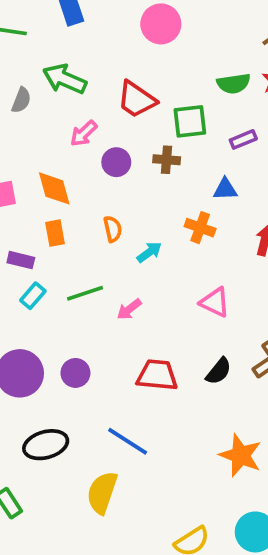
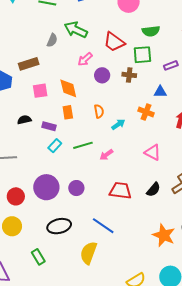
green semicircle: (234, 83) -> (151, 31), moved

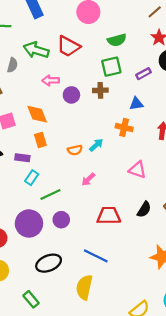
red trapezoid: (114, 42) -> (68, 46), moved
pink arrow: (85, 59) -> (51, 80), turned 49
orange semicircle: (99, 111) -> (75, 150), moved, turned 96
green line: (83, 145) -> (50, 194), moved

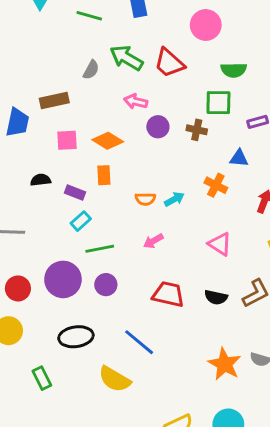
orange diamond: (37, 114) -> (108, 141), turned -50
black semicircle: (144, 209) -> (216, 297), turned 56
yellow semicircle: (84, 287) -> (115, 379), turned -85

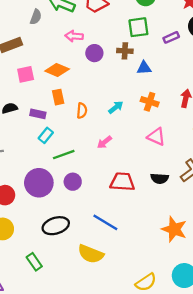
blue triangle: (239, 158) -> (144, 68), moved
orange cross: (216, 185) -> (150, 102), moved
orange semicircle: (145, 199) -> (82, 111), moved, turned -77

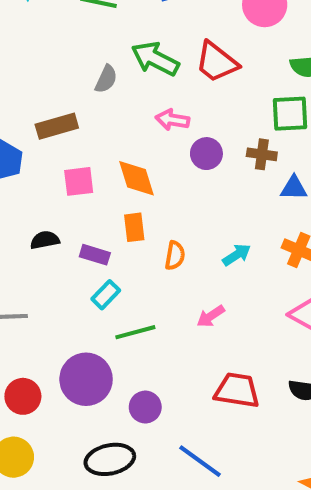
orange diamond: (57, 70) -> (136, 178), turned 45
purple circle: (73, 182) -> (145, 407), moved

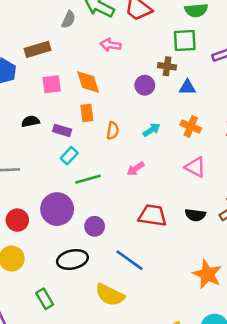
purple circle: (206, 154) -> (145, 85), moved

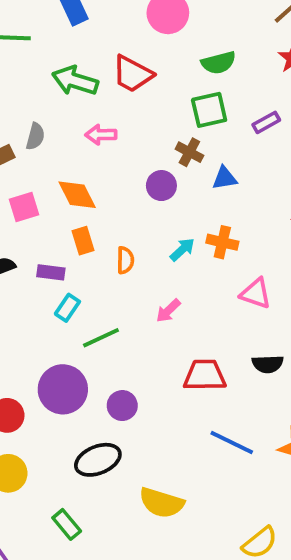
gray semicircle: (68, 19) -> (35, 136), moved
brown cross: (167, 66) -> (189, 152), turned 30
orange cross: (191, 127) -> (222, 242), moved
blue line: (129, 260) -> (232, 443), moved

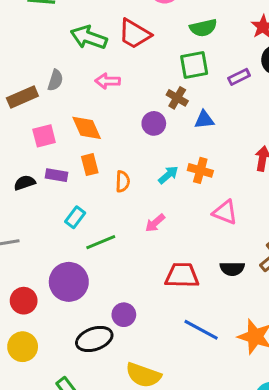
purple rectangle: (51, 272) -> (56, 175), moved
purple circle: (122, 406) -> (124, 315), moved

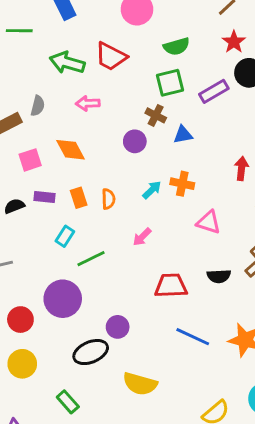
purple rectangle: (239, 77) -> (214, 91), size x1.4
orange rectangle: (90, 165) -> (79, 198), moved

